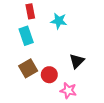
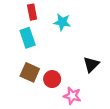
black triangle: (77, 61) -> (91, 65), moved
brown square: (28, 68) -> (30, 72), turned -36

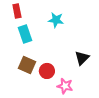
red rectangle: (32, 12) -> (17, 11), moved

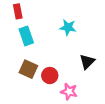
cyan star: (56, 20) -> (68, 27), moved

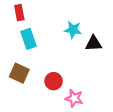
black triangle: (87, 62) -> (94, 43), moved, turned 42
brown square: (28, 69) -> (19, 73), moved

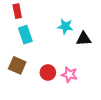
pink star: (74, 98) -> (69, 75), moved

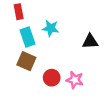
cyan star: (65, 26) -> (51, 28), moved
brown square: (17, 65) -> (26, 61), moved

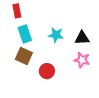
cyan star: (51, 28) -> (56, 35), moved
pink star: (75, 80) -> (82, 60), moved

